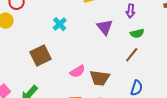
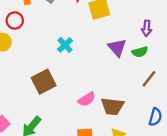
green semicircle: (137, 33) -> (140, 52), moved

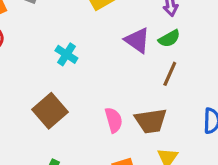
brown line: (149, 79) -> (170, 74), moved
pink semicircle: (87, 99) -> (114, 120), turned -60

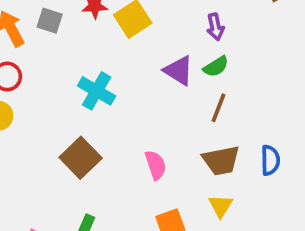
cyan cross: (66, 54) -> (97, 91), size x1.4
brown trapezoid: (151, 121) -> (221, 160), moved

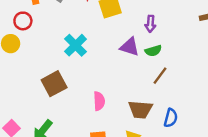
purple arrow: (215, 27) -> (150, 24), moved
purple triangle: (179, 70) -> (130, 47), turned -30
brown line: (219, 108) -> (160, 76), moved

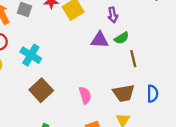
cyan cross: (76, 45) -> (31, 55), moved
brown line: (160, 76) -> (133, 59), turned -35

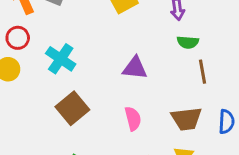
green semicircle: (122, 38) -> (188, 42), turned 32
purple triangle: (100, 40) -> (135, 68), moved

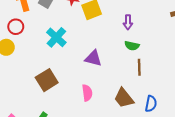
cyan cross: (61, 59) -> (56, 37), moved
brown trapezoid: (186, 119) -> (124, 98), turned 50

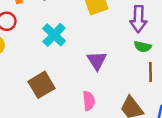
purple arrow: (128, 22) -> (139, 19), size x1.5
purple triangle: (93, 58) -> (97, 61), turned 42

